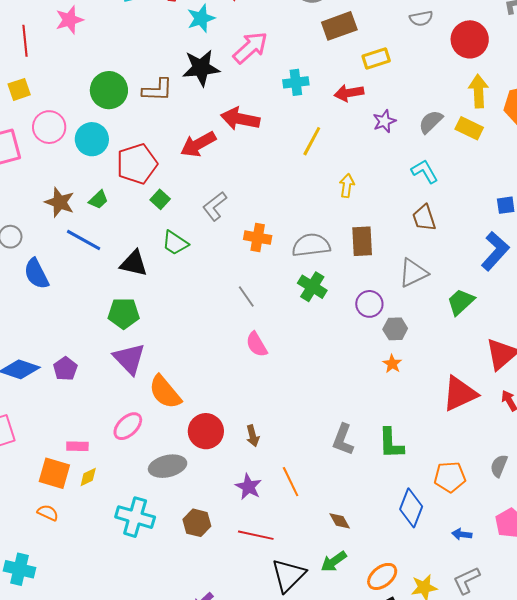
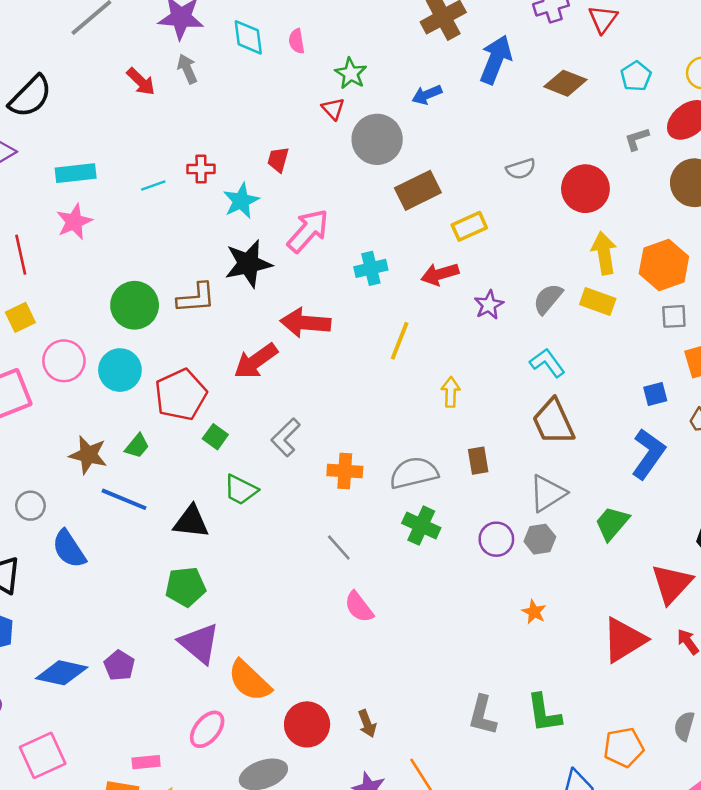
brown trapezoid: (424, 218) -> (553, 422), size x1.4
brown rectangle: (362, 241) -> (478, 461), size x0.7
gray hexagon: (395, 329) -> (540, 539), moved

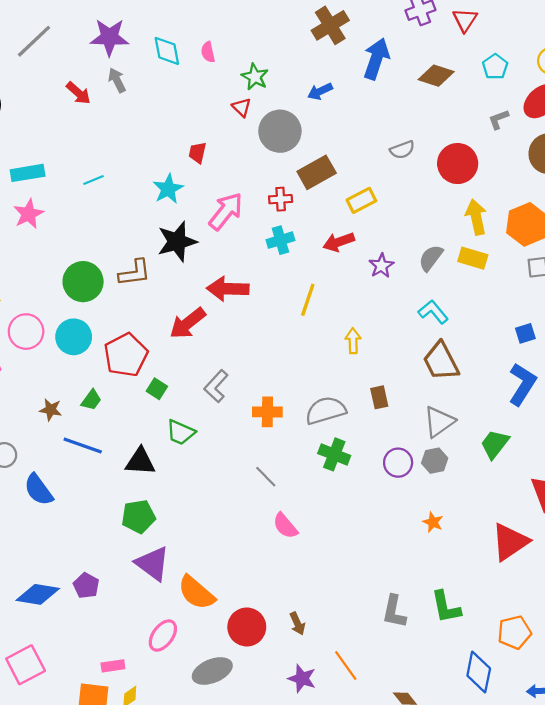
red cross: (201, 169) -> (281, 199), moved
brown star: (88, 455) -> (51, 410), size x0.7

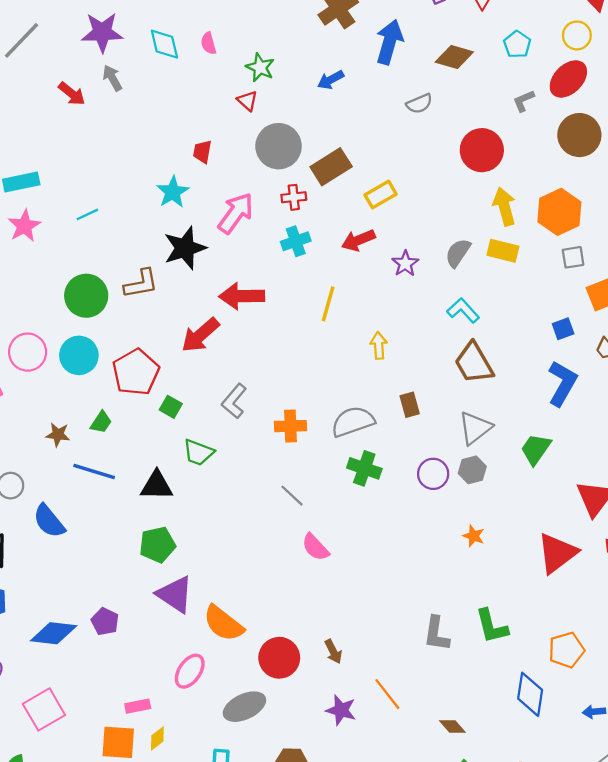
gray circle: (280, 131) -> (279, 146), moved
gray semicircle: (402, 150) -> (419, 104), moved
cyan line: (94, 180) -> (87, 214), moved

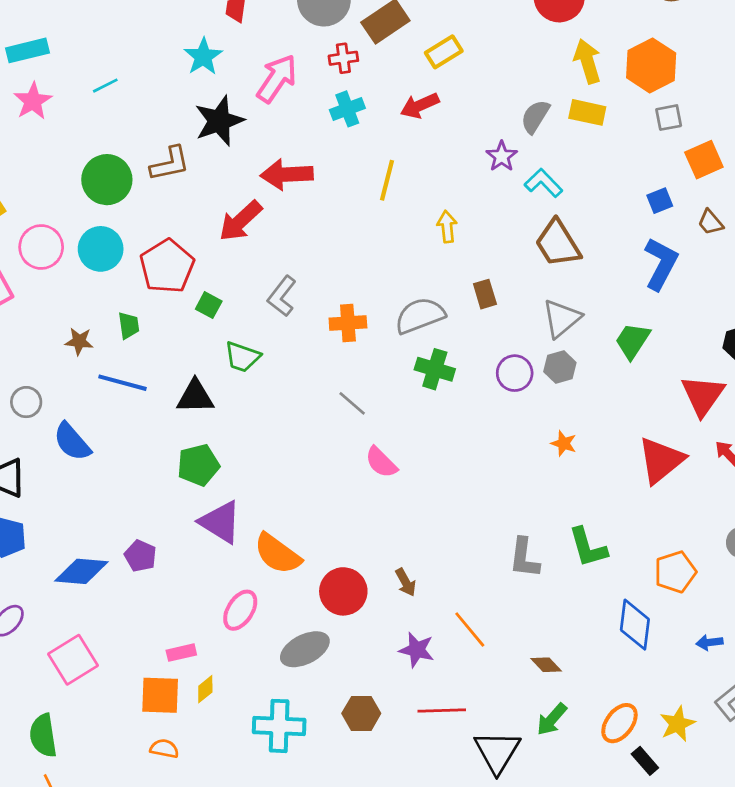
purple star: (405, 264) -> (502, 156), moved
green trapezoid: (101, 422) -> (129, 325), turned -40

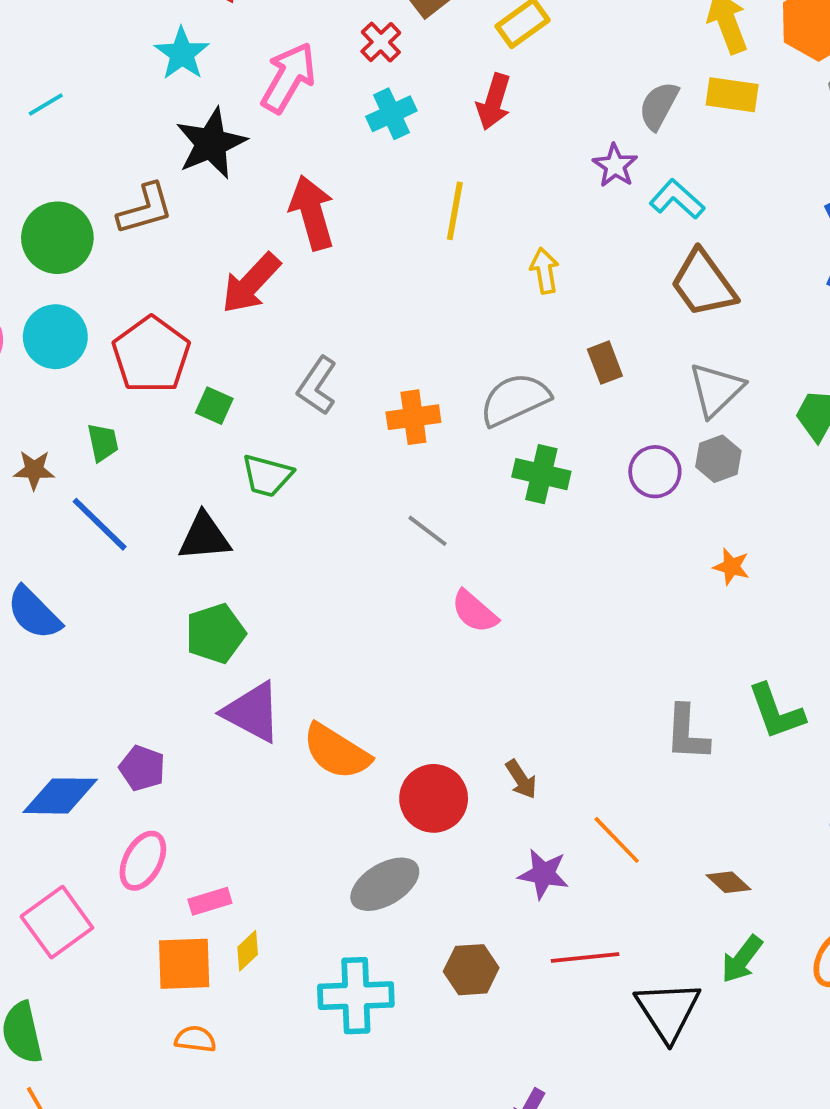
red cross: (343, 58) -> (381, 42), turned -32
red arrow: (420, 106) -> (494, 102), turned -45
red arrow: (287, 174) -> (312, 213), turned 81
blue line: (122, 383) -> (100, 524), turned 33
pink ellipse: (240, 610) -> (143, 861), moved

